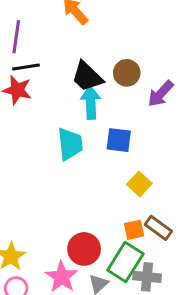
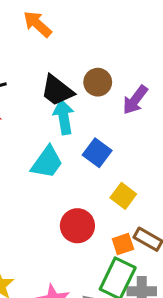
blue square: (119, 140) -> (97, 153), turned 36
cyan trapezoid: (70, 144) -> (47, 162), turned 48
red circle: (84, 249) -> (77, 226), moved

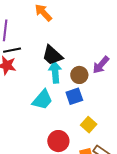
brown circle: (98, 82) -> (79, 75), moved
blue square: (97, 153) -> (74, 96), turned 30

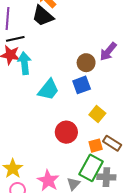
black trapezoid: (52, 55) -> (43, 16), moved
cyan arrow: (55, 72) -> (24, 63), moved

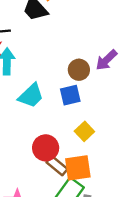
brown rectangle: (112, 143) -> (57, 166), moved
orange square: (96, 146) -> (78, 168), size x1.6

